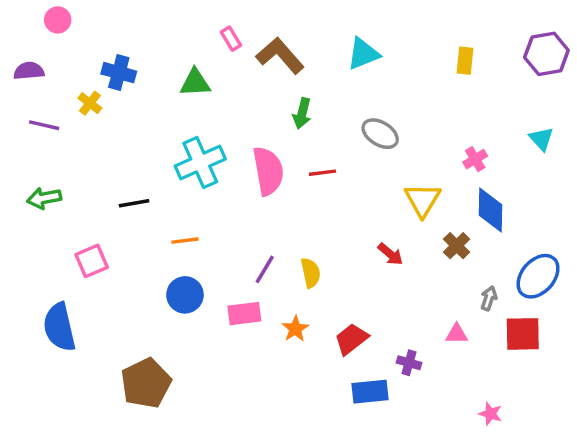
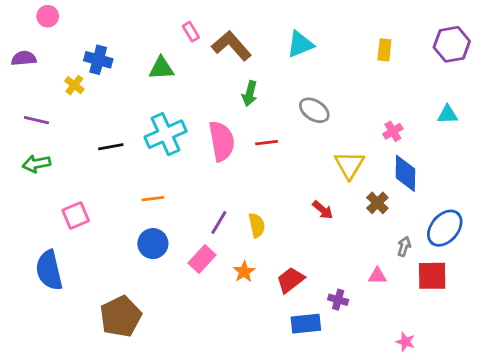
purple line: (44, 125) -> (36, 120), moved
cyan triangle: (541, 139) -> (448, 114), turned -50
black line: (134, 203) -> (111, 147), moved
pink rectangle: (244, 314) -> (202, 259), turned -40

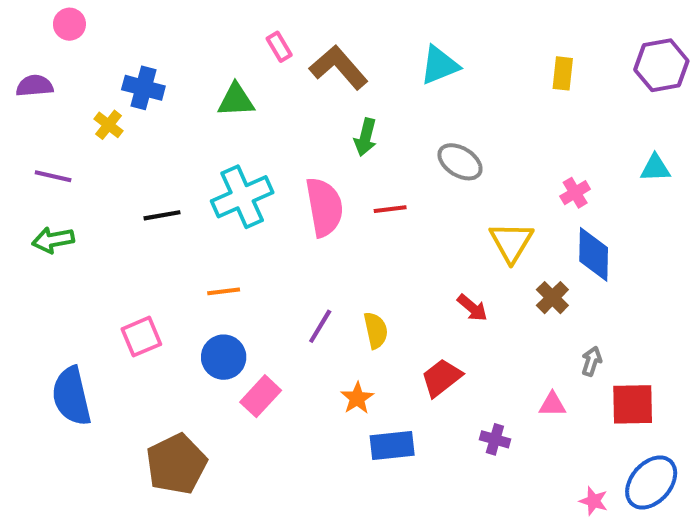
pink square: (76, 215) -> (141, 337), moved
blue ellipse: (445, 228) -> (651, 482), moved
pink rectangle: (202, 259) -> (261, 396), moved
red trapezoid: (290, 280) -> (441, 378), moved
blue rectangle: (306, 324) -> (392, 445), moved

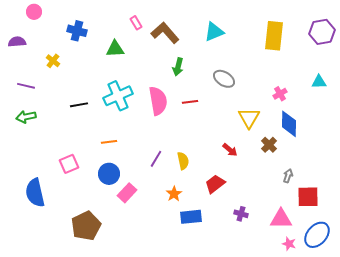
yellow rectangle: (563, 73) -> (274, 36), size x1.8
blue cross: (143, 88) -> (77, 31), moved
pink triangle: (552, 404) -> (281, 219), moved, size x1.6

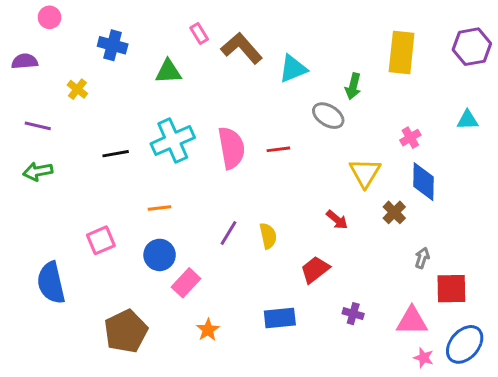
cyan triangle: (214, 32) -> (293, 69), moved
green arrow: (178, 67) -> (353, 86), moved
orange star: (174, 194) -> (208, 330), moved

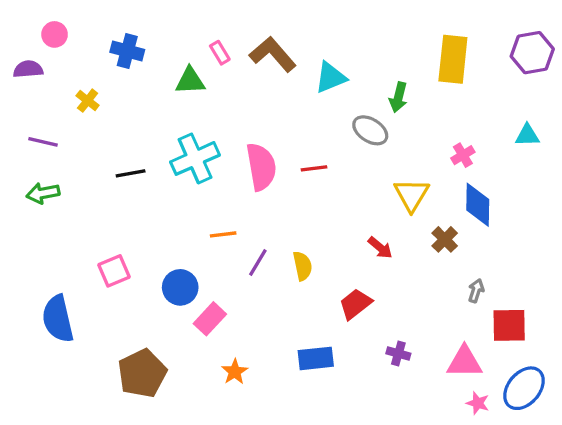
pink circle: (50, 17) -> (55, 34), moved
pink rectangle: (199, 33) -> (220, 53), moved
orange line: (160, 208) -> (223, 234), moved

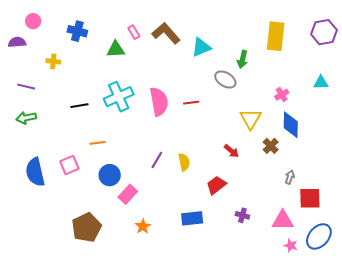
yellow cross: (88, 101) -> (53, 61), turned -32
orange line: (223, 234) -> (98, 143), moved
blue semicircle: (58, 319) -> (35, 172), moved

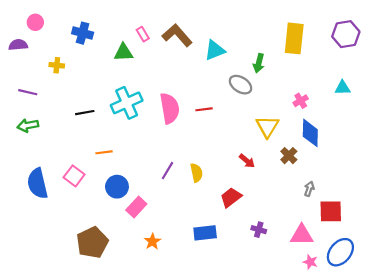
pink square: (69, 165) -> (74, 176), turned -30

